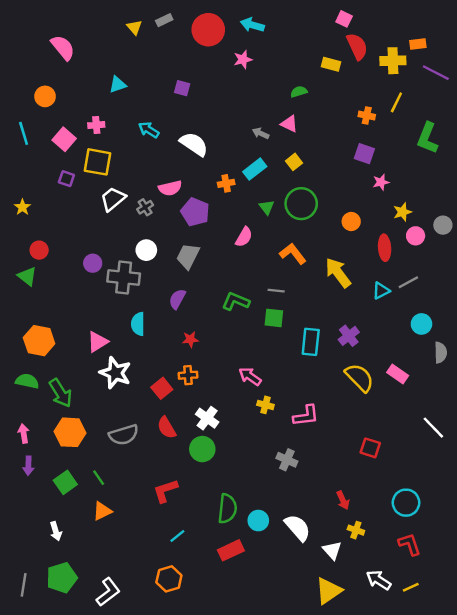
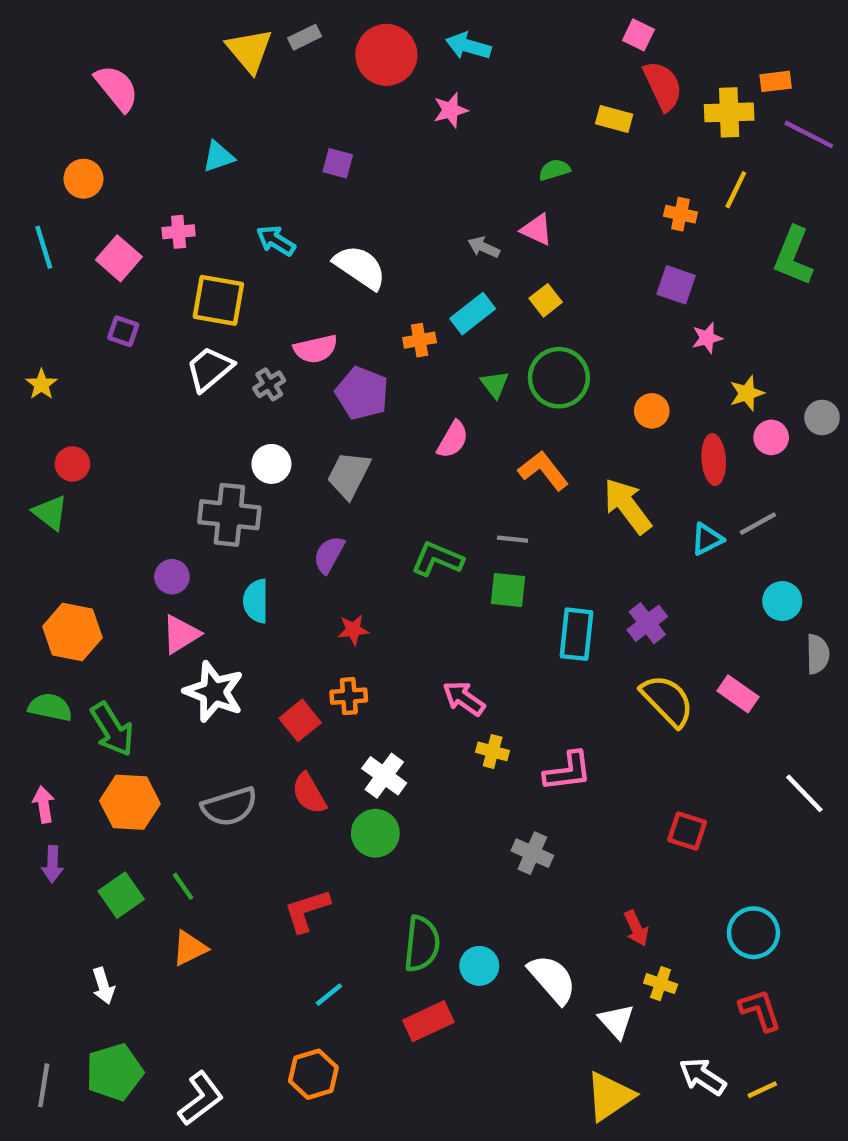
yellow triangle: (134, 27) -> (249, 50), size x1.6
yellow square: (97, 162) -> (218, 300), moved
purple circle: (93, 263) -> (172, 577), moved

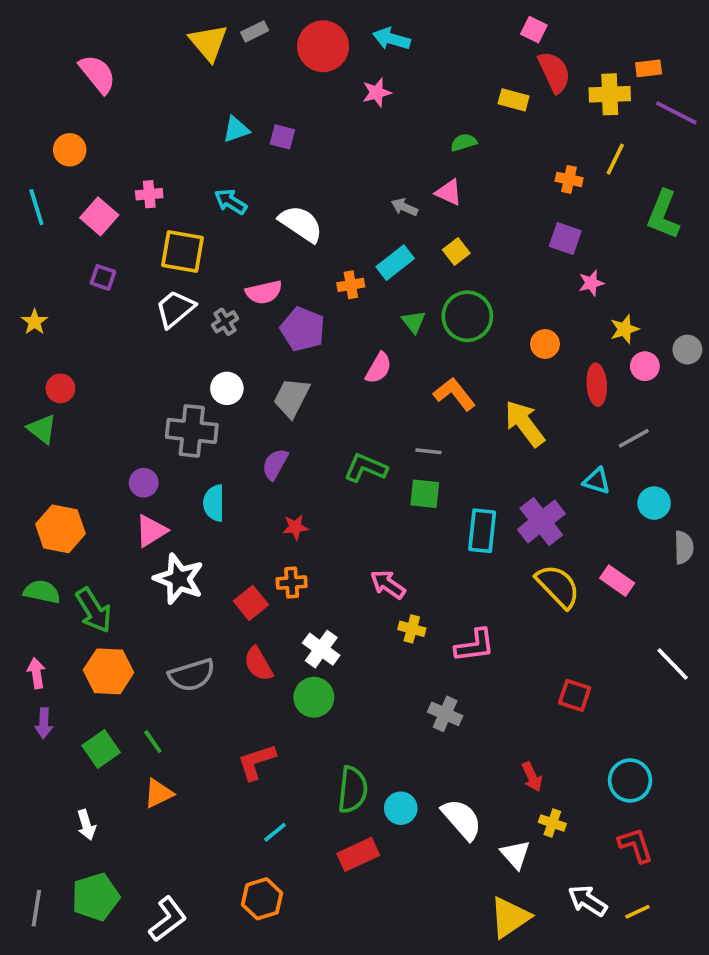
cyan triangle: (218, 157) -> (236, 129), moved
cyan triangle: (707, 539) -> (597, 481), moved, turned 44
purple cross: (647, 623) -> (541, 522), size x1.4

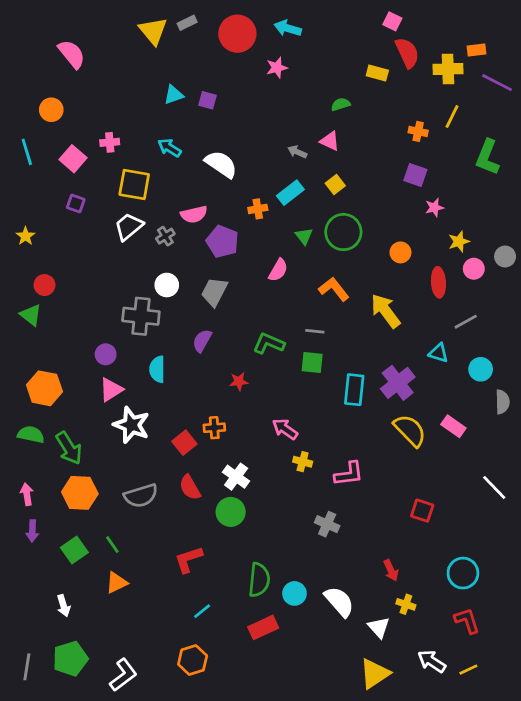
red star: (295, 527) -> (239, 381), moved

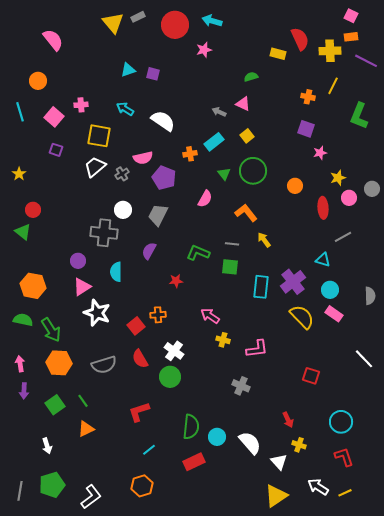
pink square: (392, 21) -> (351, 16), moved
yellow arrow: (386, 311) -> (264, 240), moved, size x0.6
cyan circle: (481, 369) -> (330, 290), moved

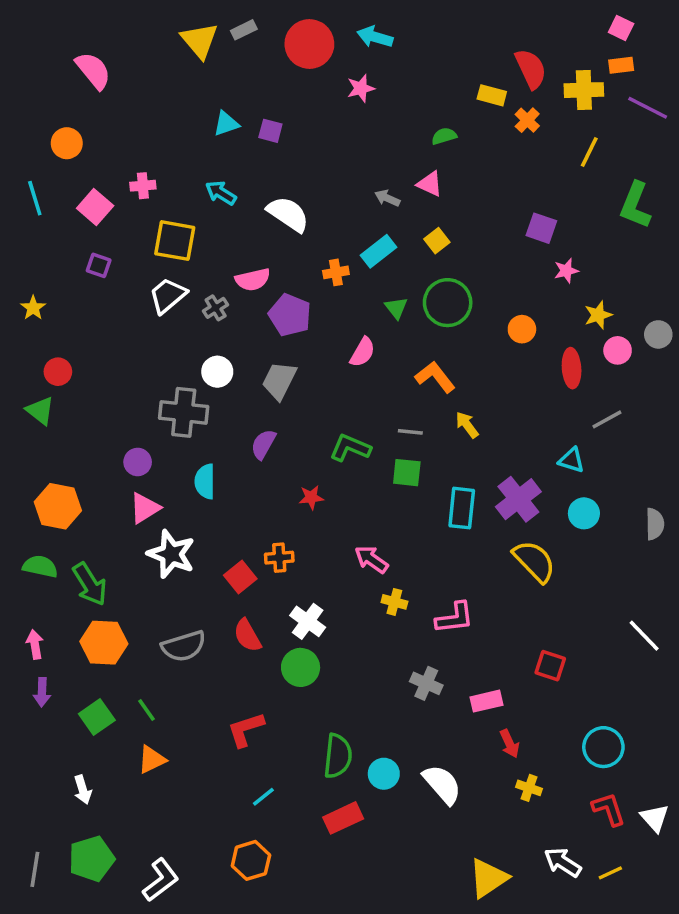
orange cross: (308, 97) -> (527, 120), moved, turned 32
pink rectangle: (334, 314) -> (487, 701), moved, turned -48
white triangle: (279, 462) -> (655, 818), moved

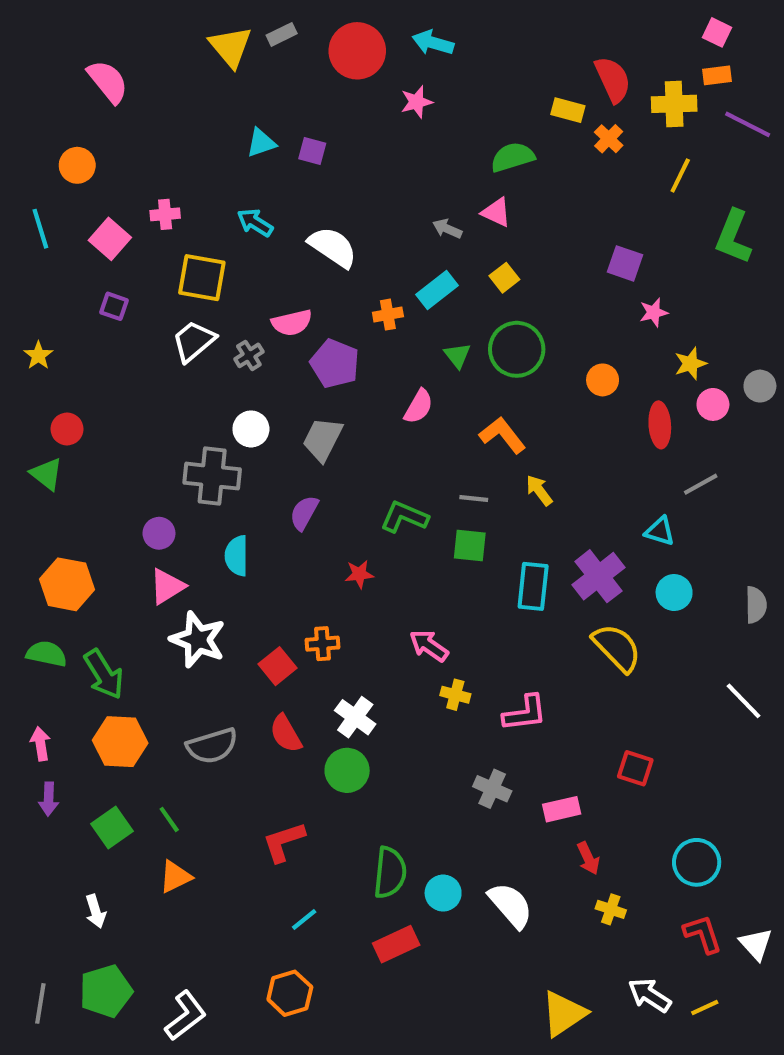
green semicircle: (444, 136) -> (513, 157), size x1.5
white line: (644, 636) -> (744, 701), moved

